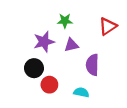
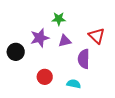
red triangle: (108, 26) -> (97, 36), moved, turned -42
black circle: (34, 68) -> (16, 52), moved

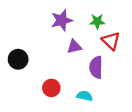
green star: (59, 19) -> (97, 21), moved
purple star: (40, 38) -> (62, 20), moved

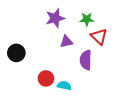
cyan semicircle: (85, 96) -> (64, 86), moved

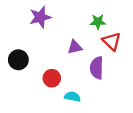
purple star: (55, 18) -> (40, 17), moved
red circle: (46, 78) -> (52, 78), moved

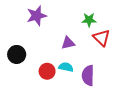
purple semicircle: (97, 68) -> (88, 75), moved
cyan semicircle: (73, 97) -> (66, 67), moved

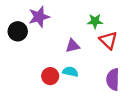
black circle: (17, 54) -> (18, 31), moved
purple semicircle: (88, 75) -> (113, 79), moved

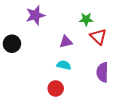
black circle: (18, 31) -> (12, 44), moved
red circle: (50, 76) -> (56, 88), moved

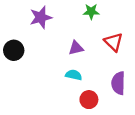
green star: (86, 19) -> (91, 12), moved
red circle: (56, 88) -> (89, 100), moved

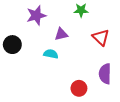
purple triangle: (76, 48) -> (61, 34), moved
cyan semicircle: (74, 75) -> (51, 54), moved

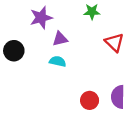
purple triangle: (61, 34) -> (60, 39), moved
purple semicircle: (105, 74) -> (118, 97), moved

